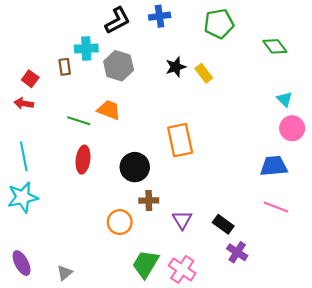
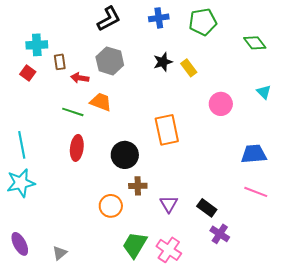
blue cross: (160, 16) -> (159, 18), moved
cyan cross: (86, 48) -> (37, 45), moved
red arrow: (24, 103) -> (80, 78), moved
pink circle: (292, 128) -> (221, 104), moved

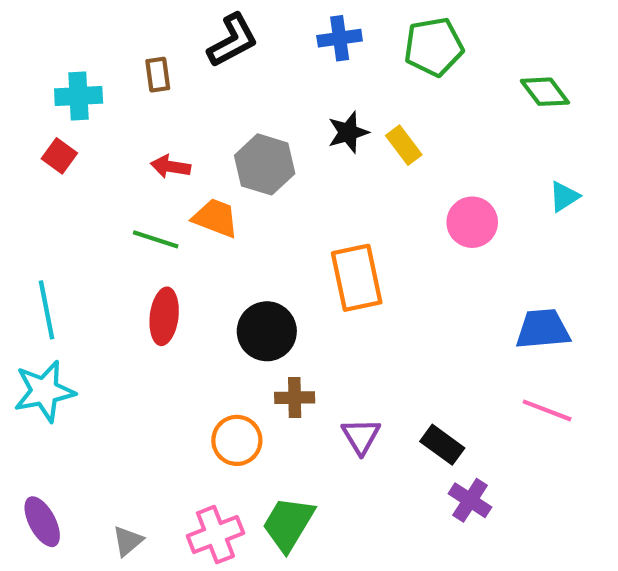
gray hexagon: (110, 61) -> (265, 164), moved
brown rectangle: (60, 62) -> (158, 75), moved
cyan triangle: (264, 92) -> (564, 197), turned 42
pink cross: (169, 250) -> (215, 535), moved, turned 35

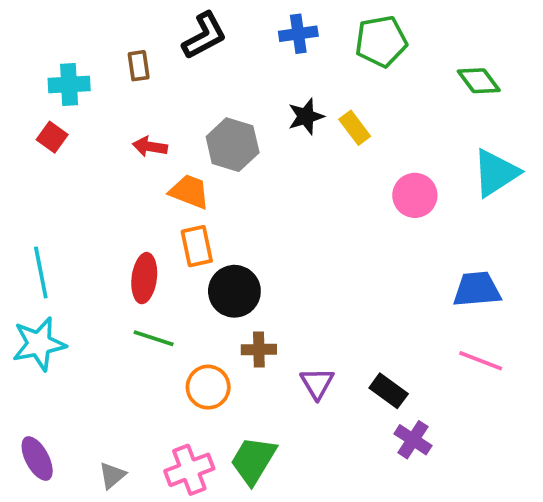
cyan triangle: (564, 197) -> (496, 173), size x1.8
green line: (156, 239) -> (154, 338), moved
orange rectangle: (357, 278) -> (197, 246), moved, size x0.7

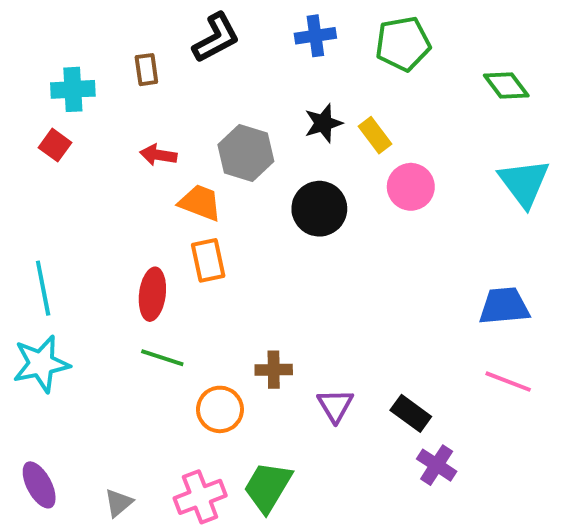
cyan triangle: (496, 173) -> (524, 183), turned -34
pink circle: (415, 195) -> (411, 187), moved
black circle: (234, 291) -> (319, 209), moved

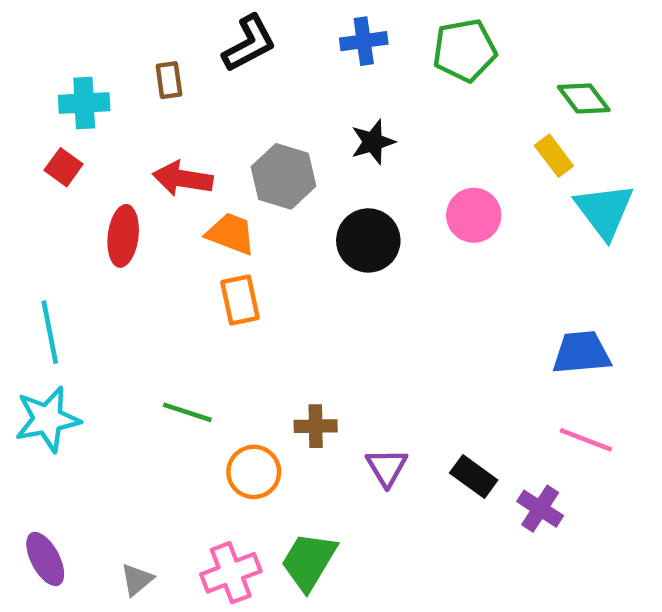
yellow rectangle: (375, 135) -> (554, 156), moved
red arrow: (158, 155) -> (183, 179), size x1.4
red ellipse: (152, 294) -> (123, 236), moved
purple cross: (437, 465) -> (540, 509), moved

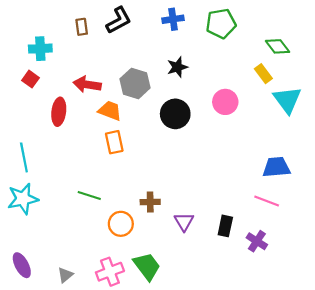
brown rectangle: (169, 80) -> (82, 27), moved
pink line: (586, 440) -> (267, 201), moved
black rectangle: (474, 477) -> (225, 226), turned 66
green trapezoid: (309, 561) -> (147, 266), turned 112

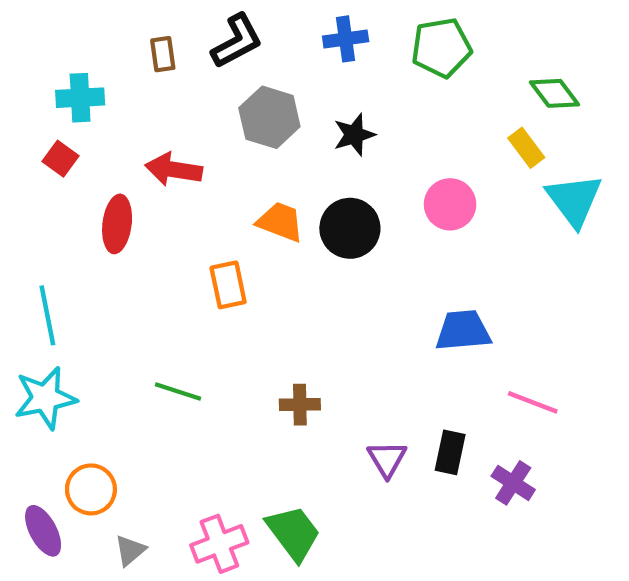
gray hexagon: (135, 83) -> (269, 117), moved
orange trapezoid: (110, 111) -> (280, 222), moved
blue trapezoid: (276, 167) -> (463, 331), moved
purple triangle: (184, 222) -> (387, 459), moved
orange circle: (121, 224) -> (91, 489), moved

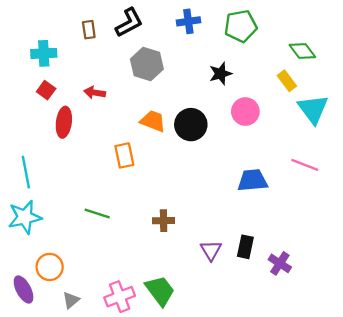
black star: (354, 135) -> (220, 74), moved
red square: (60, 159) -> (46, 90), moved
red arrow: (174, 170) -> (95, 93), size x0.7
pink line: (533, 402) -> (305, 165), moved

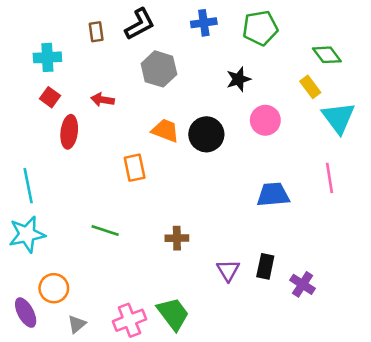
pink line: (305, 165) -> (329, 178), turned 60

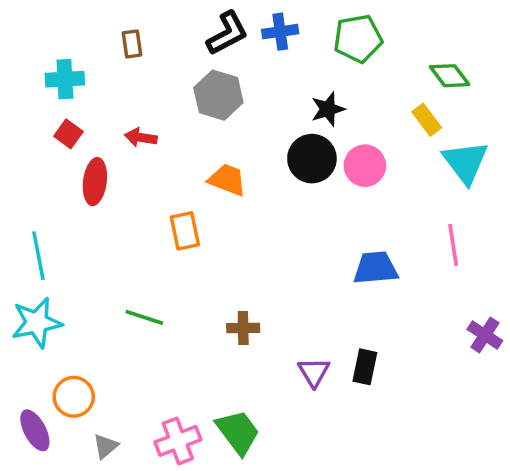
black L-shape: (140, 24) -> (227, 33), moved
black circle: (206, 134) -> (312, 159), moved
purple cross: (303, 284) -> (485, 335), moved

